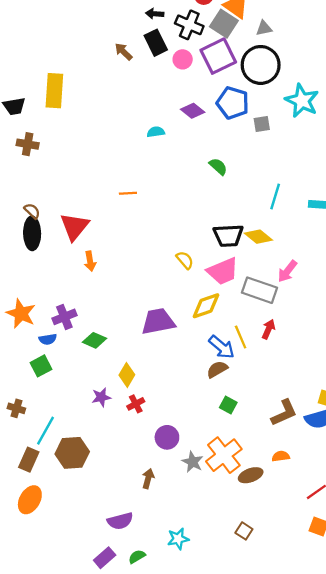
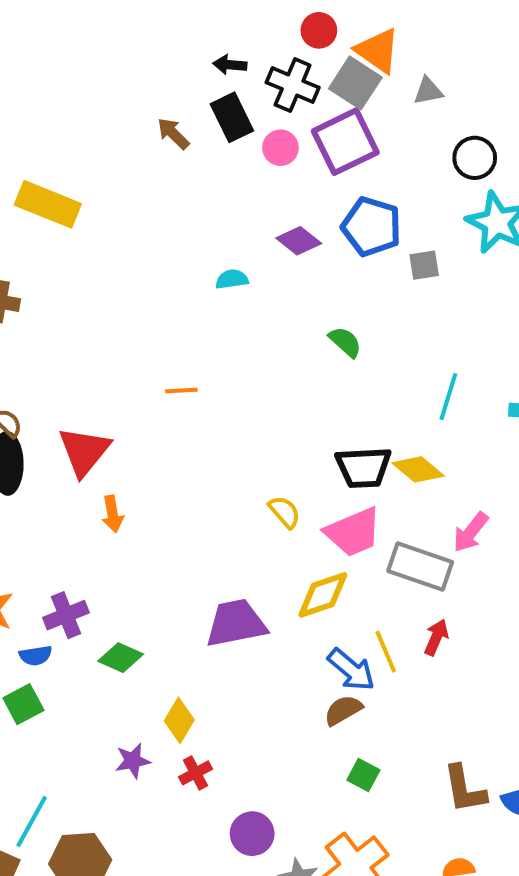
black circle: (261, 65) -> (475, 158), moved, size x0.6
yellow rectangle: (54, 91) -> (48, 204), turned -72
brown L-shape: (284, 413) -> (465, 789), turned 104

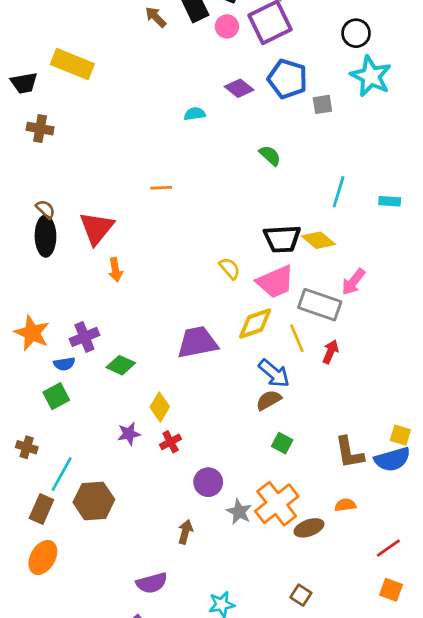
yellow line: (386, 652) -> (297, 338), moved

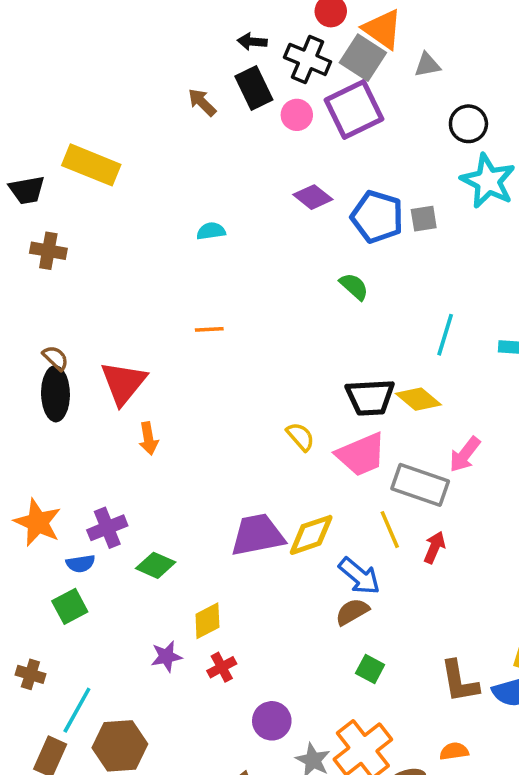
blue pentagon: (287, 79) -> (377, 217), moved
cyan semicircle: (195, 114) -> (211, 231), moved
yellow diamond: (255, 324) -> (311, 535), moved
yellow diamond: (160, 407) -> (207, 621), turned 32

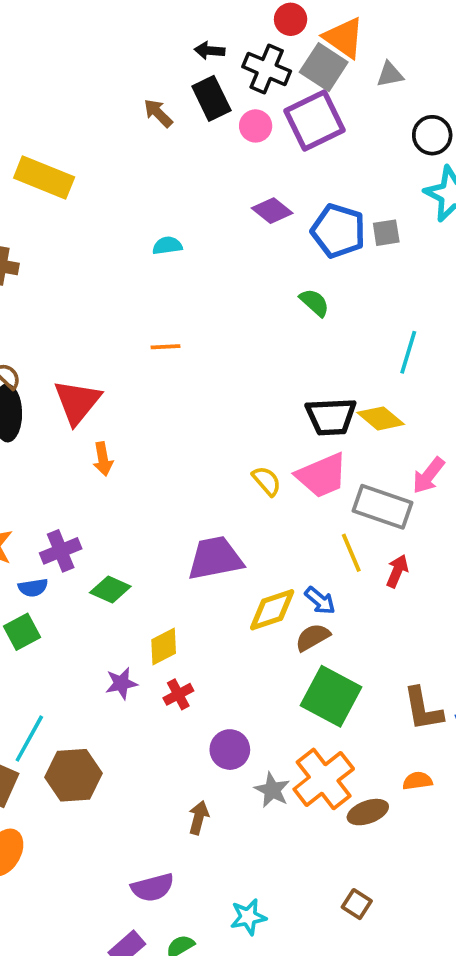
yellow semicircle: (300, 437) -> (267, 481), moved
yellow diamond: (311, 535) -> (272, 610), moved
blue arrow: (359, 576) -> (320, 601), size x0.7
green square: (370, 669) -> (331, 696), size x2.0

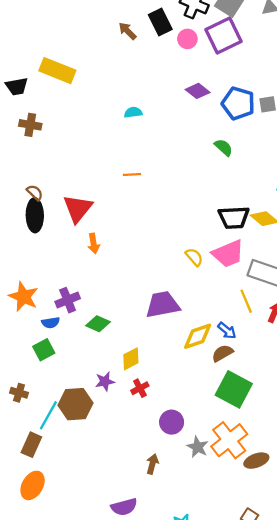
brown hexagon: (73, 775) -> (75, 404), moved

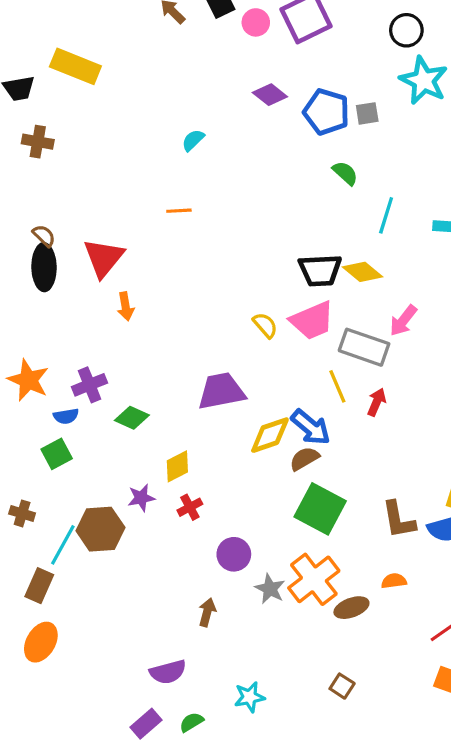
cyan semicircle: (133, 112) -> (193, 140), moved, turned -36
green semicircle: (224, 147) -> (345, 173), moved
blue arrow: (227, 331) -> (311, 427), size x1.5

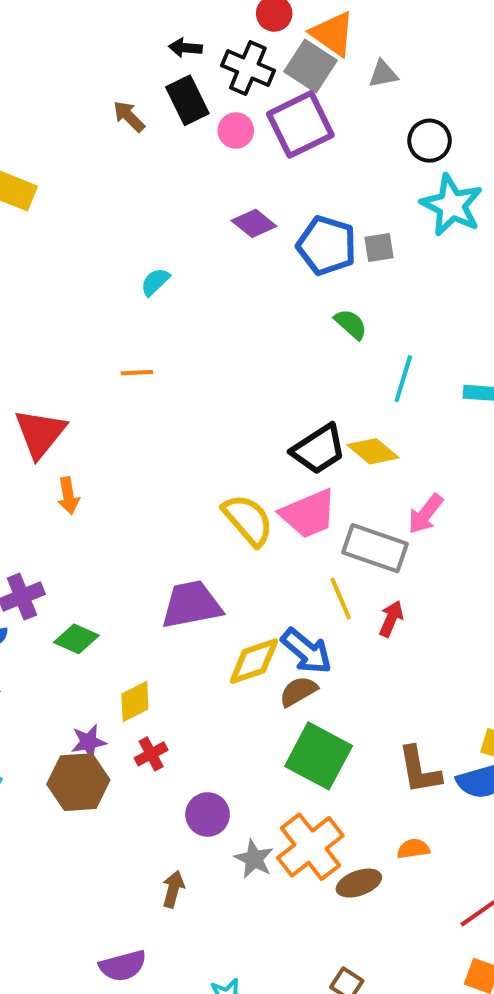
black trapezoid: (320, 270) -> (319, 449), turned -30
yellow semicircle: (265, 325) -> (248, 520), size x1.6
brown hexagon: (100, 529) -> (78, 782), moved

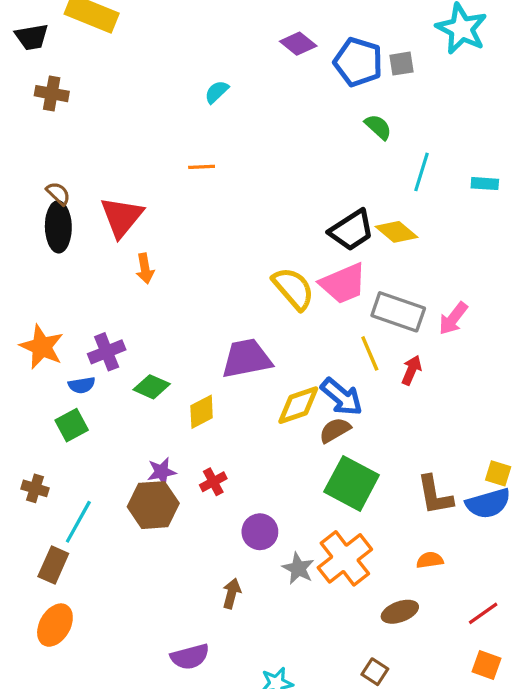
pink arrow: (425, 514) -> (453, 318), moved
yellow diamond: (135, 701) -> (202, 412), moved
brown ellipse: (359, 883) -> (400, 612), moved

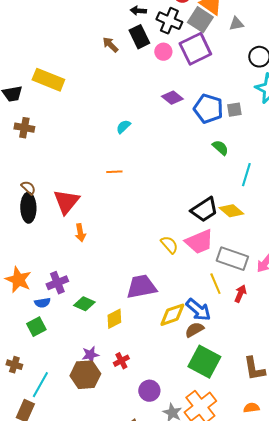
yellow semicircle: (293, 289) -> (169, 245), size x0.7

